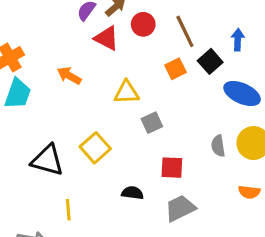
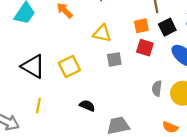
red square: (172, 168) -> (145, 48), moved

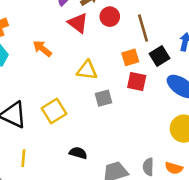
gray semicircle: (157, 89) -> (148, 167), moved

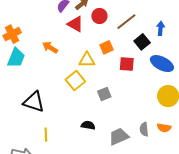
brown line: (143, 28) -> (126, 22), turned 75
orange square: (130, 57) -> (106, 47), moved
gray square: (104, 98) -> (104, 94), moved
yellow square: (54, 111) -> (75, 81), moved

